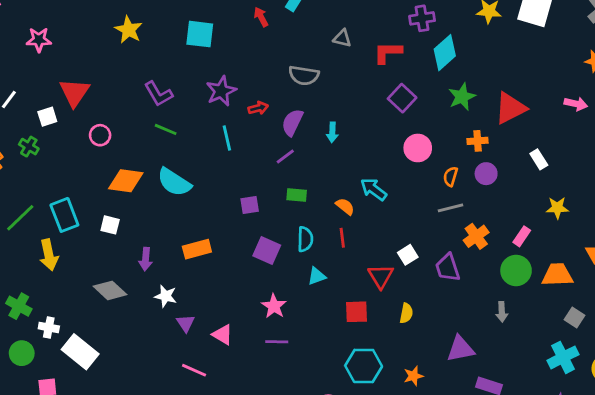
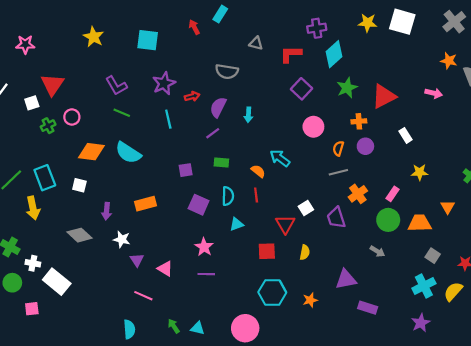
green cross: (29, 147) -> (48, 126), moved, turned 32
gray arrow: (502, 312) -> (377, 251), turned -56

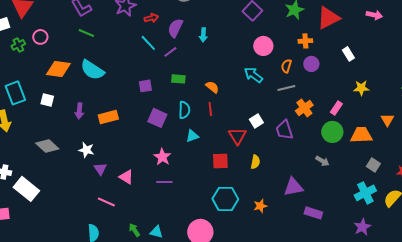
cyan line: (168, 119) -> (148, 43), moved, turned -30
cyan arrow: (280, 158) -> (253, 75), moved
purple arrow: (107, 211) -> (79, 111), moved

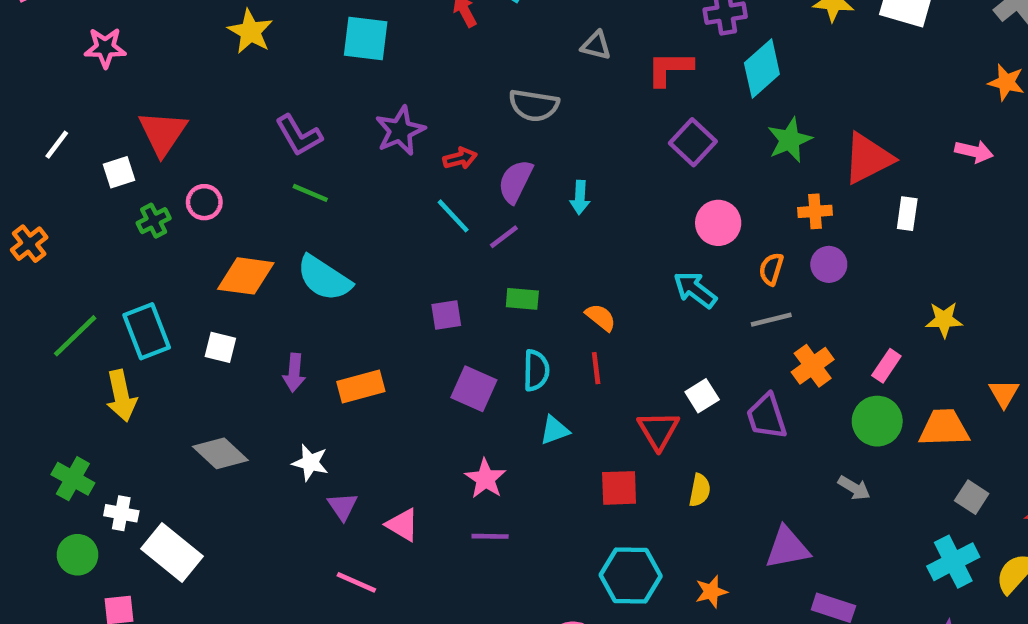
white rectangle: (348, 54) -> (907, 214), moved, turned 40

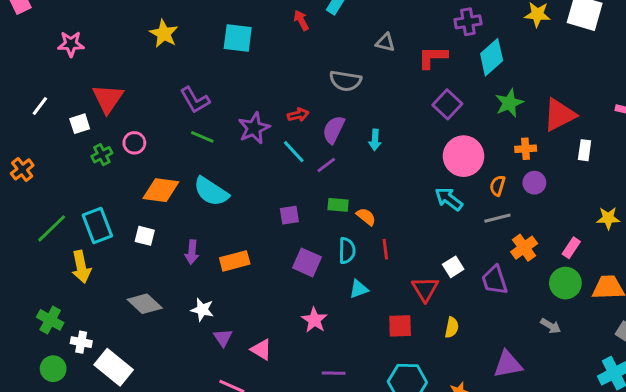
purple star: (400, 131) -> (254, 128), moved
pink circle: (718, 223) -> (464, 156), size x1.4
orange semicircle: (601, 317) -> (366, 217), moved
purple line: (490, 536) -> (334, 373), moved

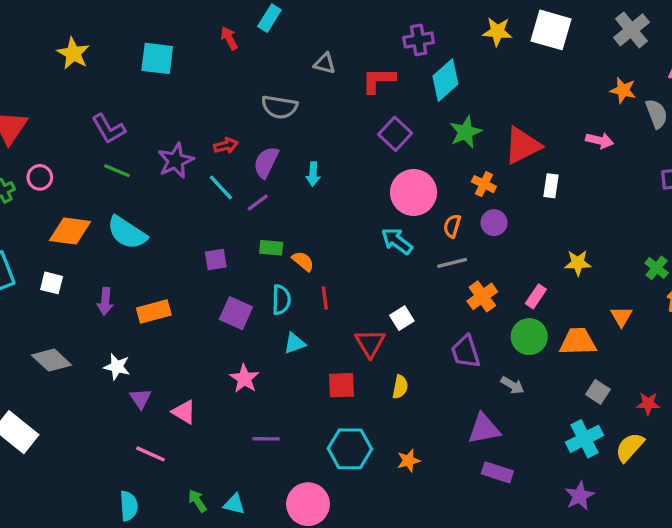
orange cross: (526, 149) -> (484, 184), turned 30
purple trapezoid: (495, 280) -> (466, 352), moved
purple triangle: (508, 364) -> (484, 429), moved

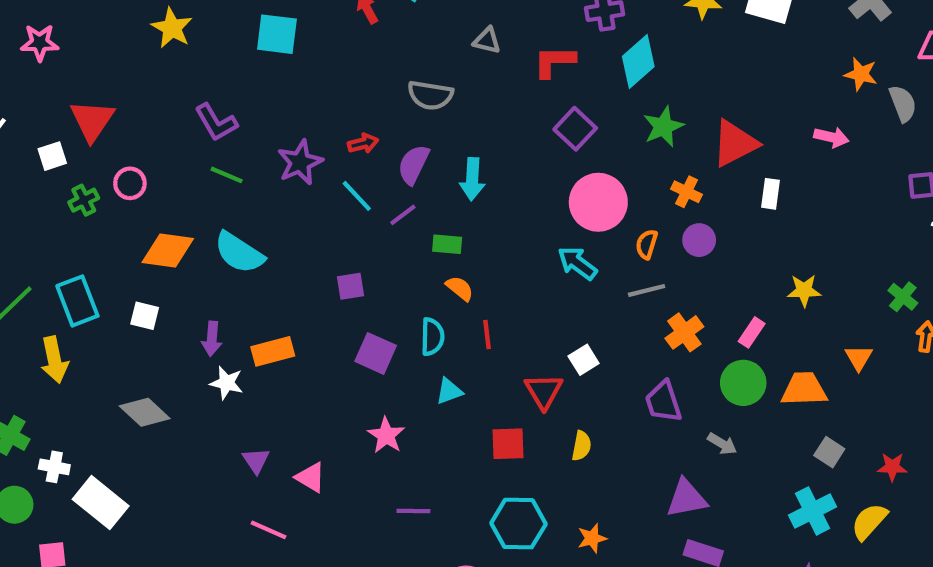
cyan arrow: (313, 174) -> (472, 179), size x1.4
green rectangle: (271, 248) -> (447, 244), moved
white star: (117, 367) -> (227, 383), moved

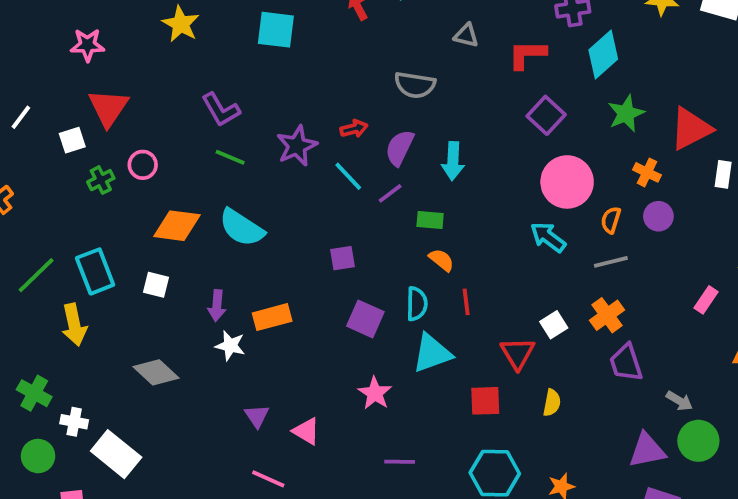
pink star: (40, 43) -> (87, 45), moved
orange cross: (684, 332) -> (607, 315), moved
green circle: (743, 383) -> (698, 441), moved
cyan triangle: (449, 391) -> (432, 353), size x1.6

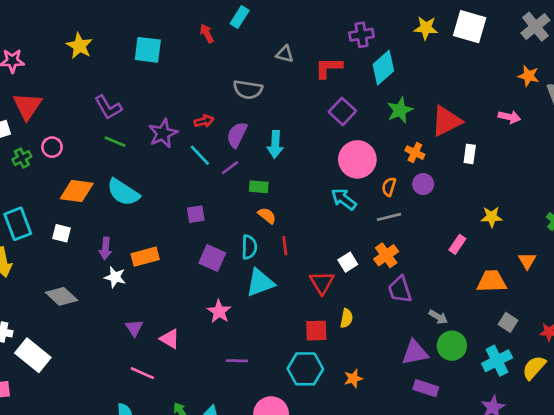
red square: (485, 401) -> (316, 331), moved

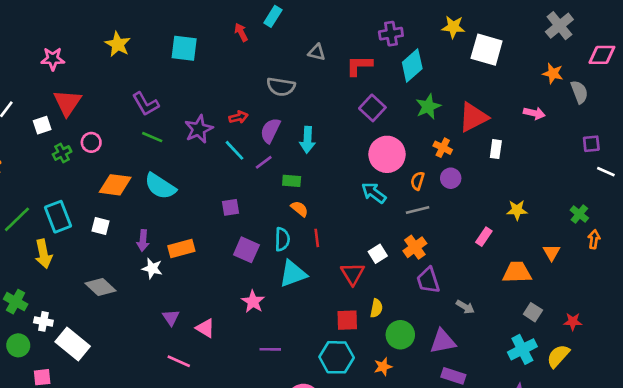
white square: (470, 27) -> (487, 50), moved
green circle: (452, 346) -> (400, 335), moved

